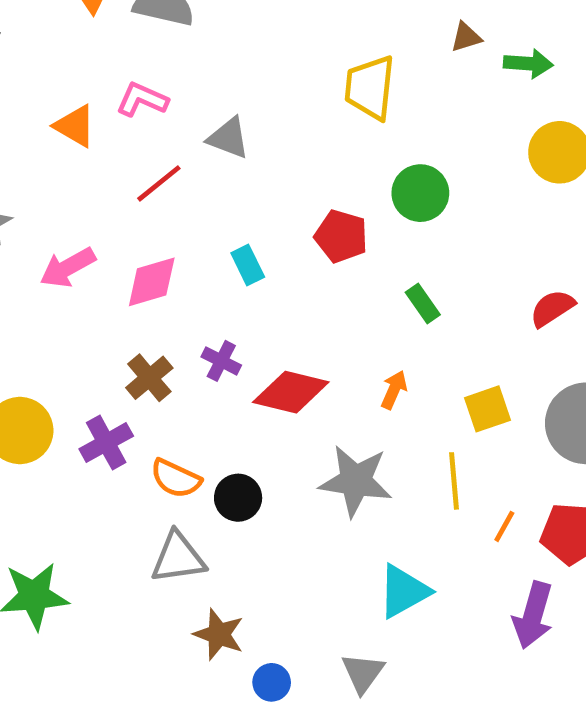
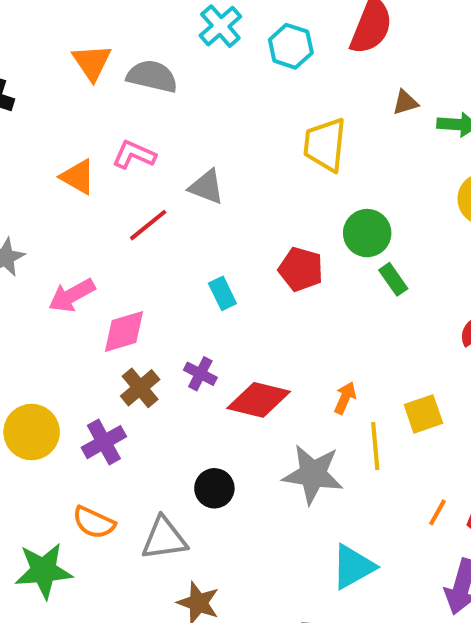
pink diamond: (152, 282) -> (124, 332), moved
green rectangle: (423, 303) -> (393, 279), moved
orange semicircle: (176, 478) -> (94, 522), moved
yellow line: (454, 481) -> (375, 446), moved

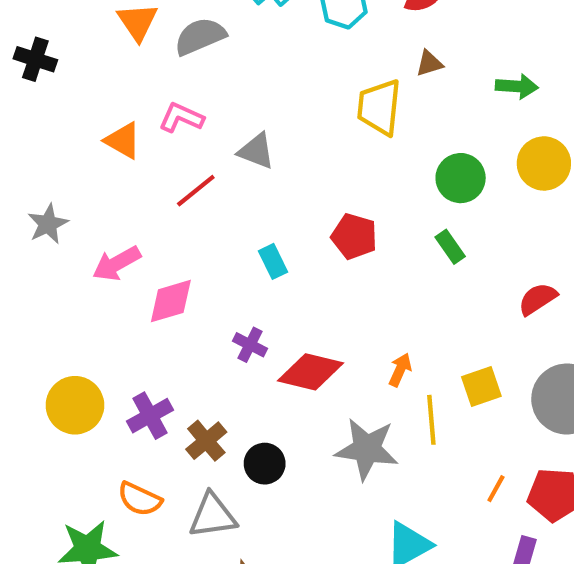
gray semicircle: (152, 76) -> (200, 36), turned -36
brown triangle: (405, 102) -> (429, 63), moved
green circle: (367, 233) -> (461, 178), moved
brown cross: (140, 388) -> (206, 441), moved

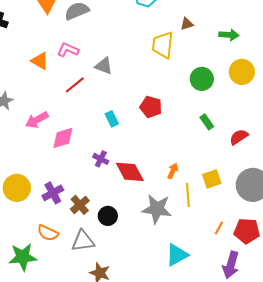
green rectangle: (450, 247) -> (207, 122), moved
red diamond: (310, 372) -> (130, 172), turned 48

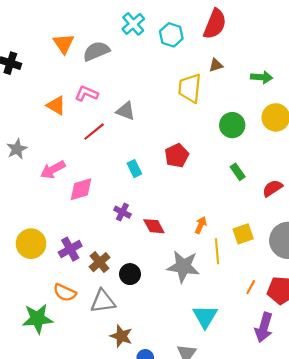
red pentagon: (151, 107) -> (177, 156), turned 30
red diamond: (130, 172) -> (154, 226), size x0.7
cyan triangle: (177, 255) -> (205, 316), turned -30

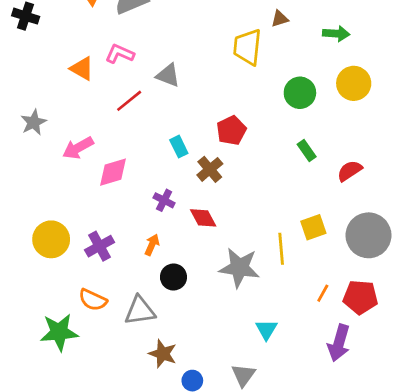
orange arrow: (201, 225) -> (152, 245), moved
brown cross: (100, 262) -> (210, 169), moved
cyan triangle: (205, 316) -> (266, 329), size x0.7

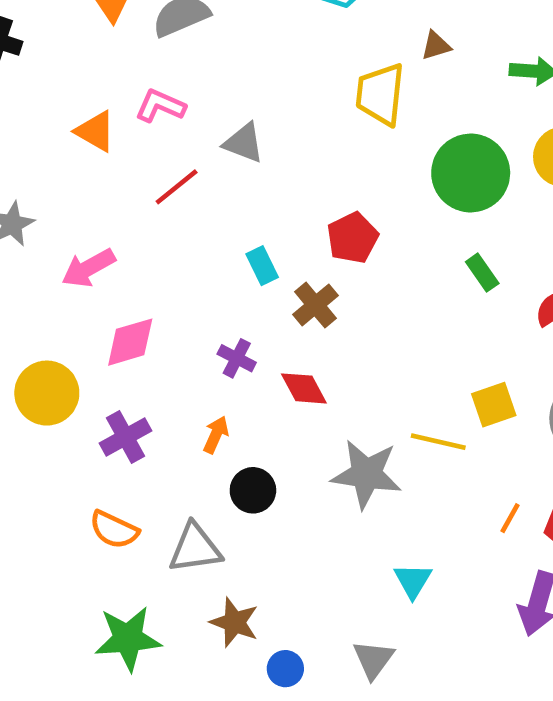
green circle: (300, 93) -> (471, 173), size x1.4
pink diamond: (113, 172) -> (130, 342), moved
yellow circle: (51, 239) -> (47, 393), moved
yellow line: (281, 249) -> (438, 442), turned -72
green star: (59, 332) -> (128, 639), moved

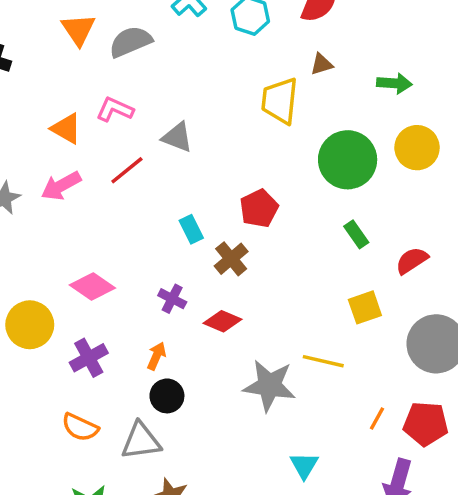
pink arrow: (89, 268) -> (61, 186), moved
pink diamond: (130, 342) -> (92, 287), turned 51
red diamond: (304, 388) -> (223, 321), turned -39
yellow square: (494, 405) -> (365, 307), moved
black circle: (253, 490) -> (167, 396), moved

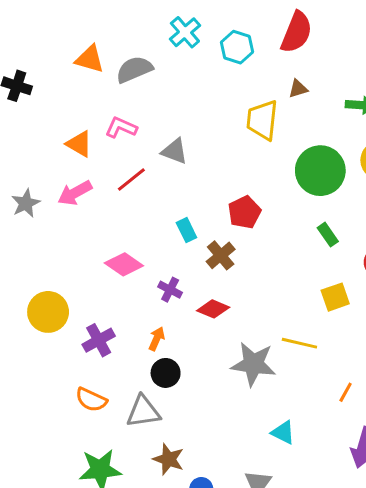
orange triangle: (78, 30) -> (90, 59), turned -40
pink diamond: (92, 287) -> (124, 264), moved
cyan triangle: (304, 465) -> (283, 432), turned -35

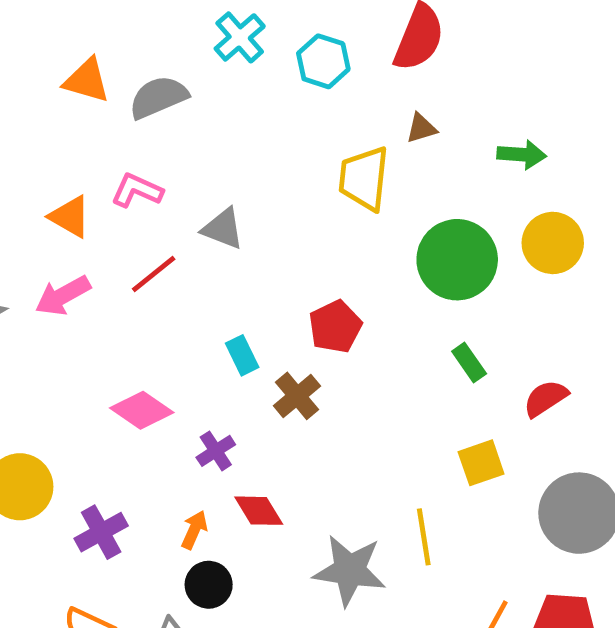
purple cross: (170, 290) -> (216, 451), turned 30
red diamond: (213, 309) -> (259, 511), moved, turned 36
yellow line: (299, 343) -> (424, 537), turned 68

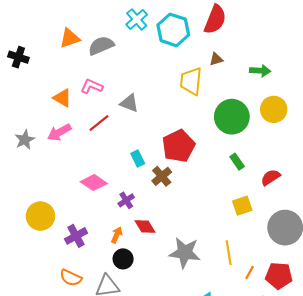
cyan hexagon: (323, 61) -> (173, 30), size x1.4
orange triangle: (87, 80) -> (70, 38), turned -35
red pentagon: (335, 327) -> (178, 146), size x1.4
yellow line: (424, 537) -> (229, 253), moved

